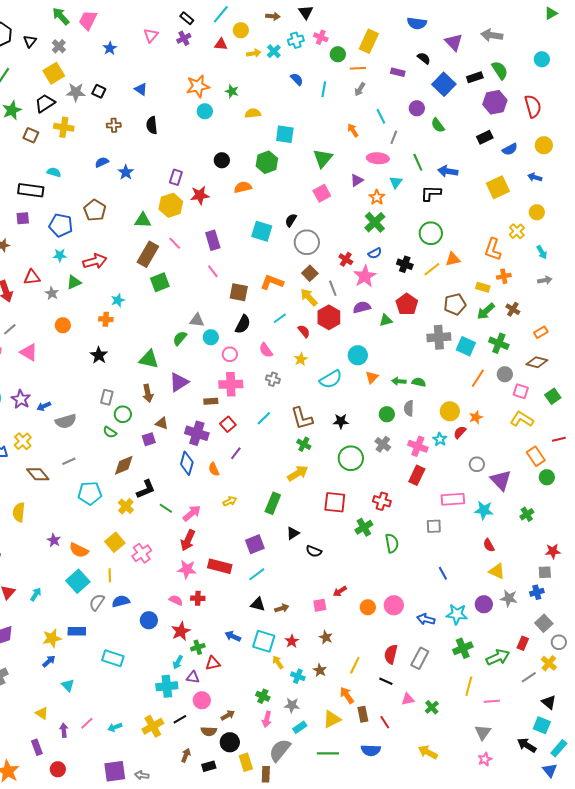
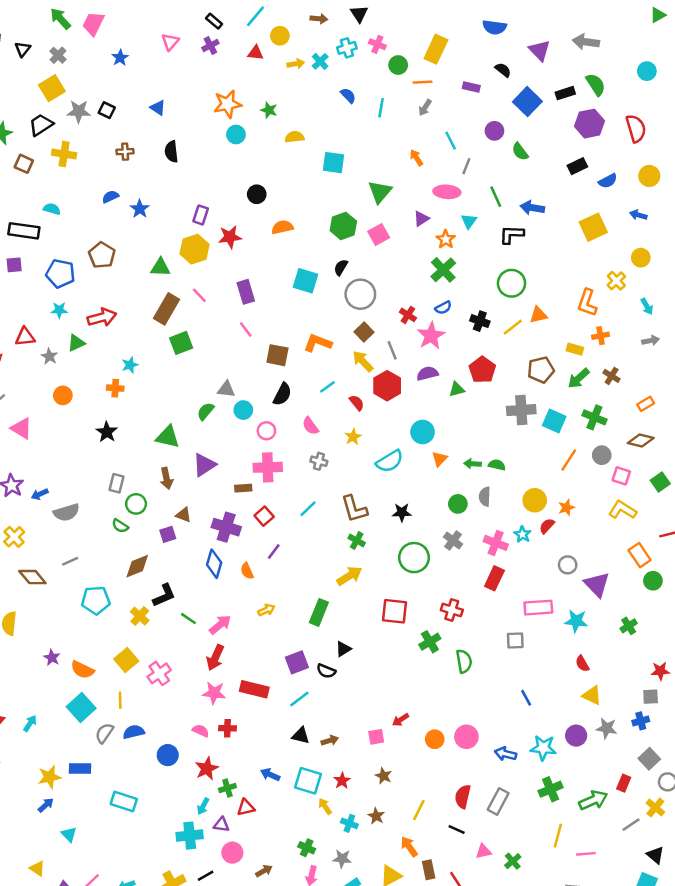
green hexagon: (267, 162) -> (343, 226), moved
black semicircle: (314, 551) -> (326, 671), moved

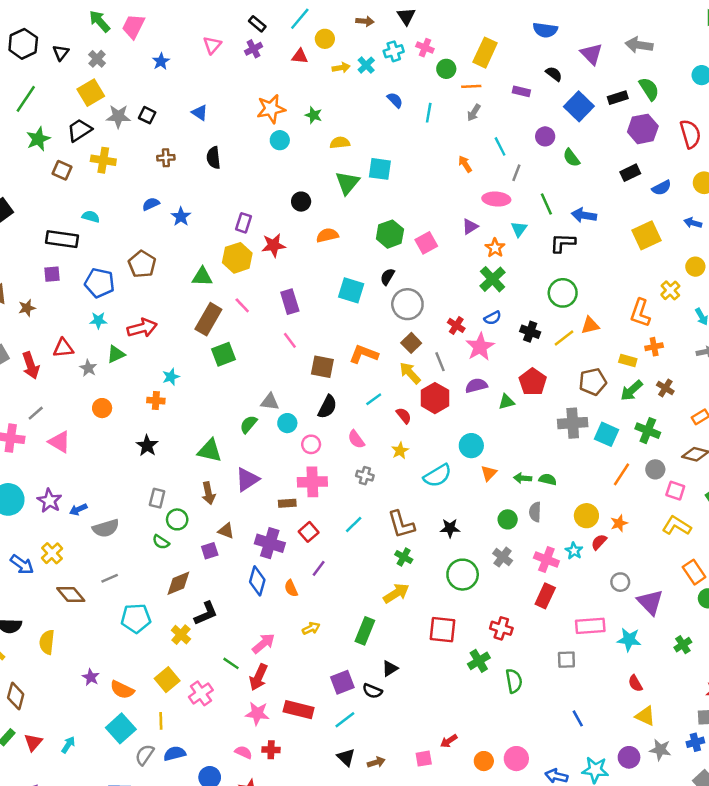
green triangle: (380, 192) -> (347, 183), moved
green line: (188, 619) -> (231, 663), moved
black triangle: (301, 736) -> (346, 757), turned 30

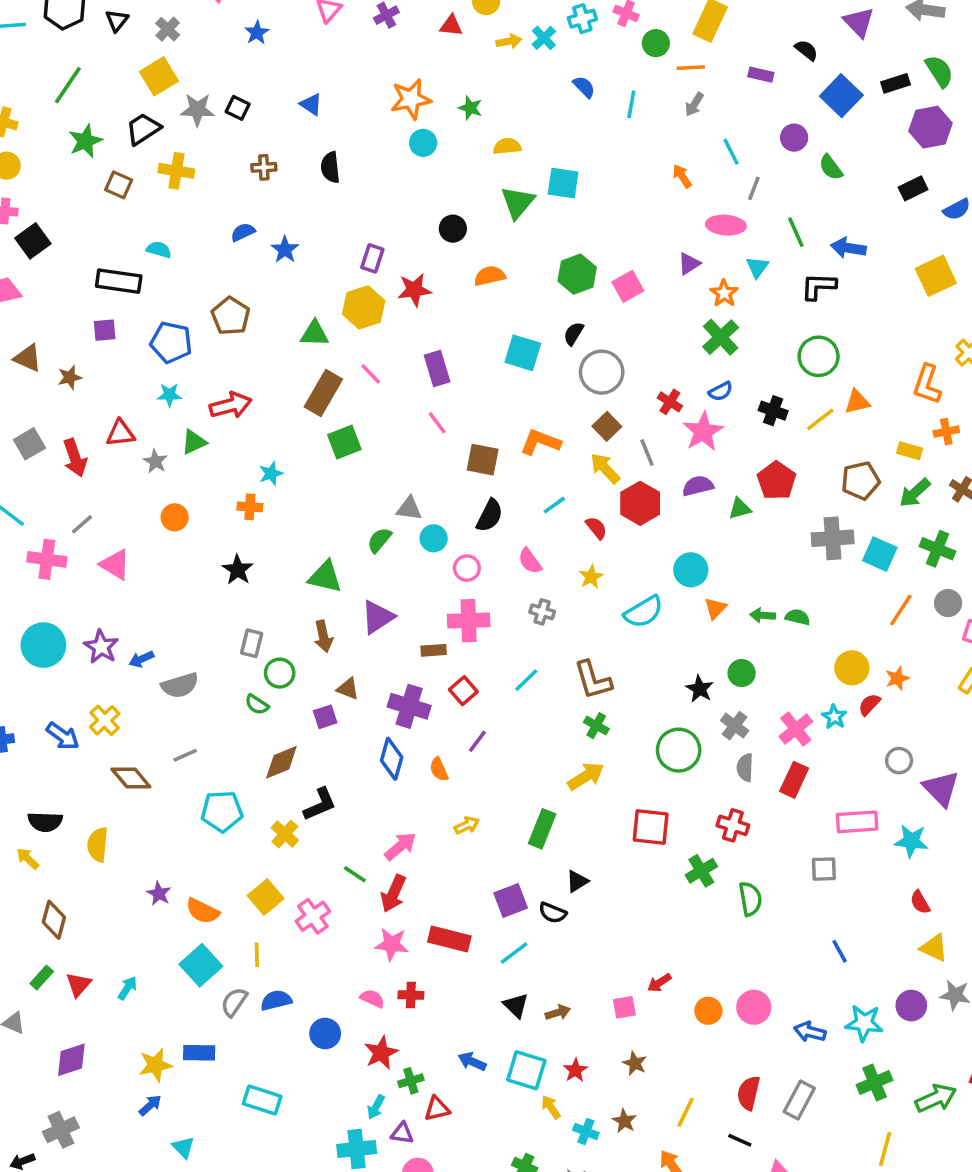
gray semicircle: (535, 512) -> (745, 768), moved
black star: (450, 528) -> (700, 689), moved, turned 30
pink cross: (546, 560) -> (796, 729), turned 30

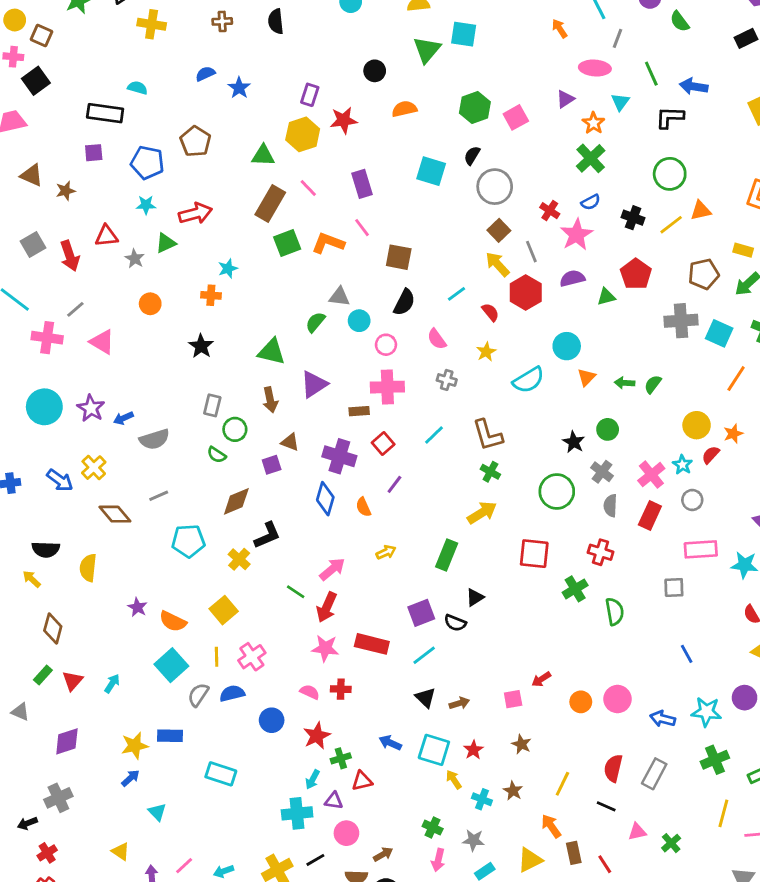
brown square: (119, 185) -> (42, 36), moved
orange L-shape: (540, 442) -> (328, 243), moved
green semicircle: (798, 617) -> (653, 384), turned -66
gray circle: (899, 761) -> (692, 500), moved
pink cross: (313, 916) -> (252, 657), moved

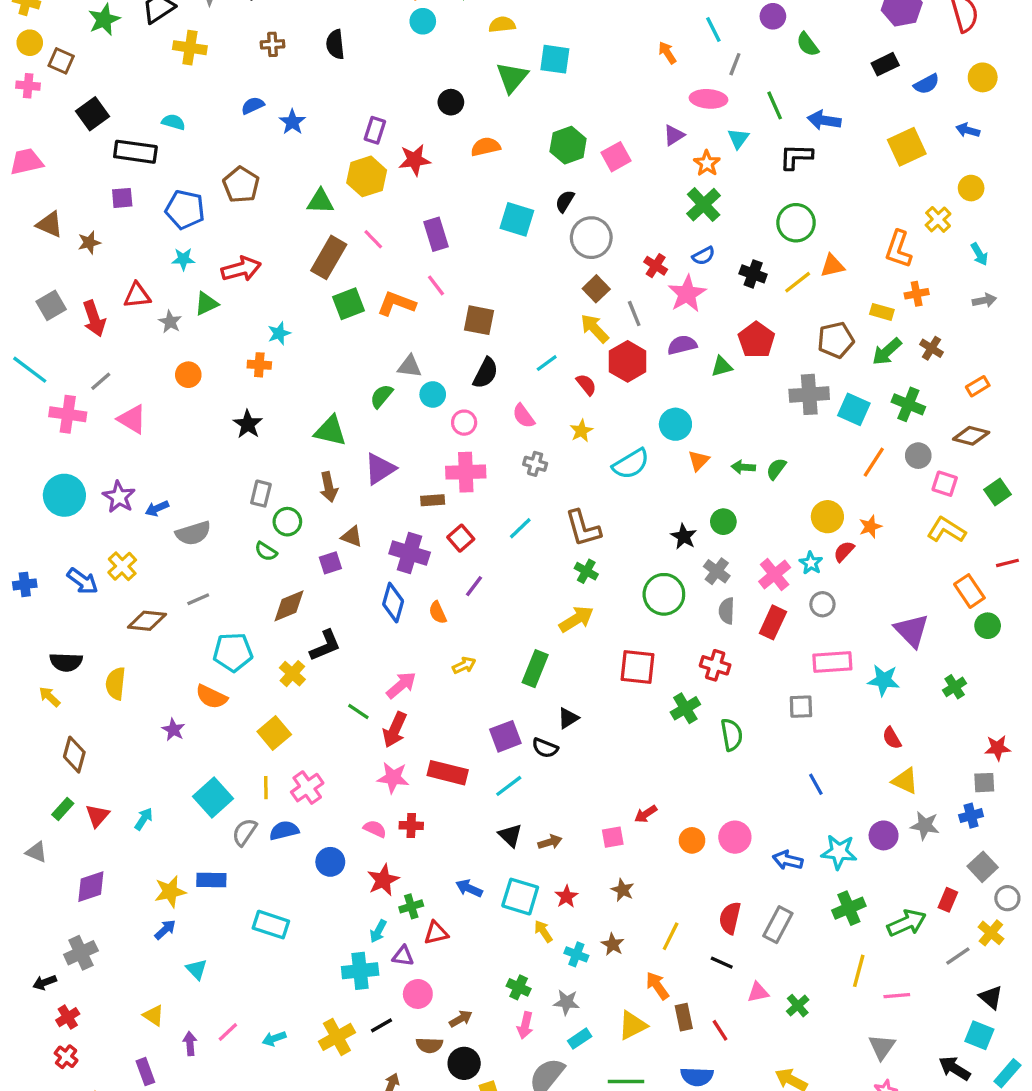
black square: (36, 81) -> (92, 114), moved
brown diamond: (115, 514) -> (147, 621), turned -44
orange semicircle: (173, 621) -> (211, 697), moved

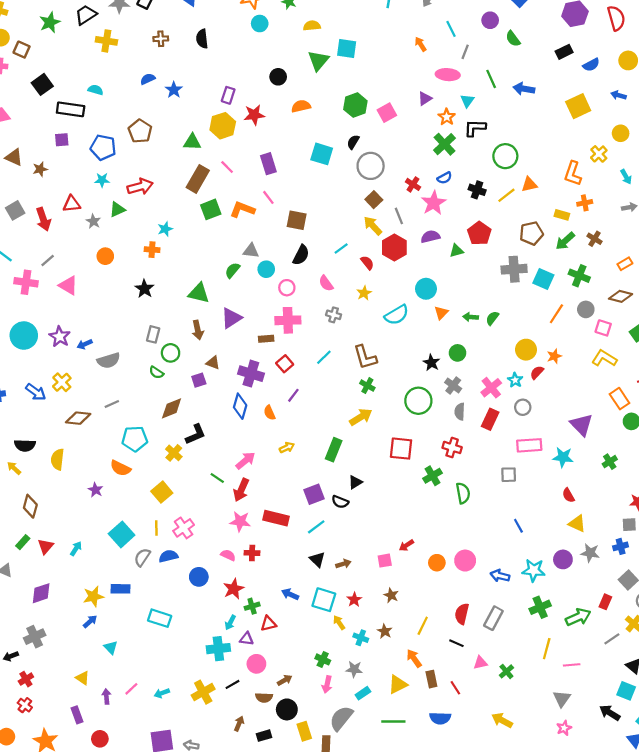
black L-shape: (796, 157) -> (475, 128), moved

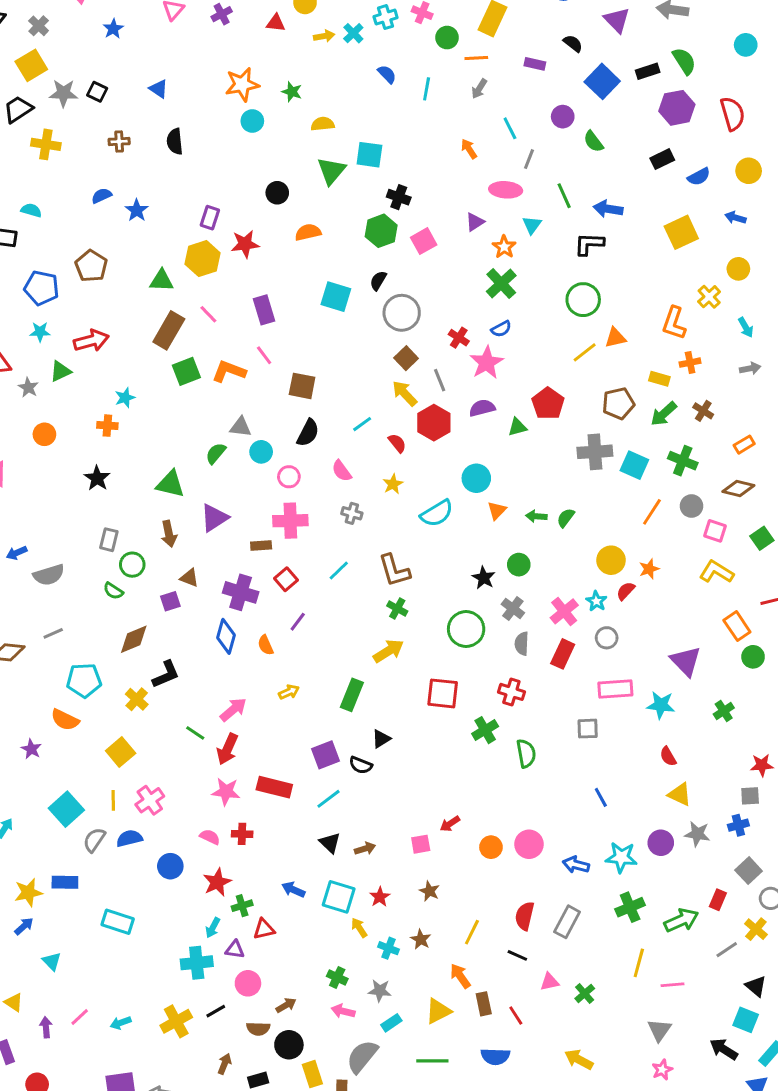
black L-shape: (475, 128) -> (589, 244), moved
black cross: (477, 190) -> (399, 197), moved
pink arrow: (327, 684) -> (343, 1011), turned 91

